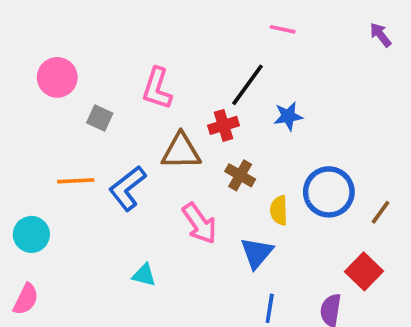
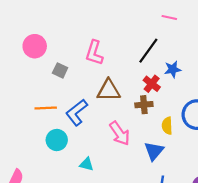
red cross: (224, 125) -> (152, 84), moved, turned -35
brown cross: (240, 175) -> (144, 105), turned -35
cyan circle: (31, 234) -> (57, 140), moved

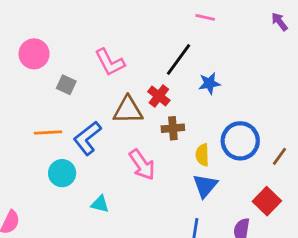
pink L-shape: (94, 53) -> (110, 62), turned -45
red cross: (152, 84) -> (159, 96), moved
blue triangle: (154, 151) -> (205, 186), moved

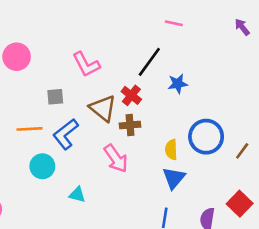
gray square: (66, 85) -> (55, 97), moved, turned -30
brown triangle: (128, 110) -> (103, 108), turned 40
brown cross: (173, 128) -> (130, 125), moved
red square: (267, 201) -> (240, 204), moved

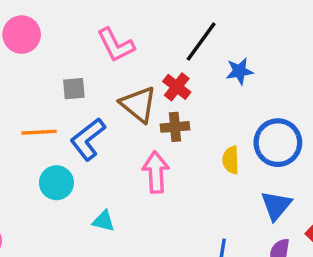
pink arrow: (116, 159) -> (156, 172), turned -148
blue triangle: (174, 178) -> (276, 205), moved

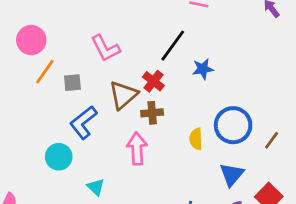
brown triangle: (138, 104) -> (123, 95), turned 40
orange line: (39, 132) -> (45, 72), moved, turned -52
cyan triangle: (104, 221) -> (96, 187), turned 30

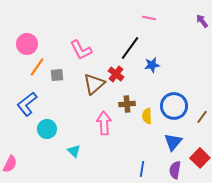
brown cross: (152, 113) -> (127, 104), moved
blue L-shape: (83, 122) -> (27, 104), moved

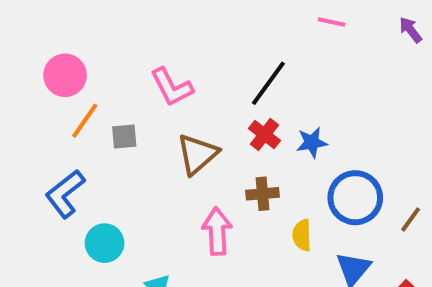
pink line: (149, 18) -> (332, 22), moved
blue star: (152, 65) -> (312, 142), moved
red cross: (116, 74) -> (264, 135), moved
yellow semicircle: (147, 116) -> (302, 235), moved

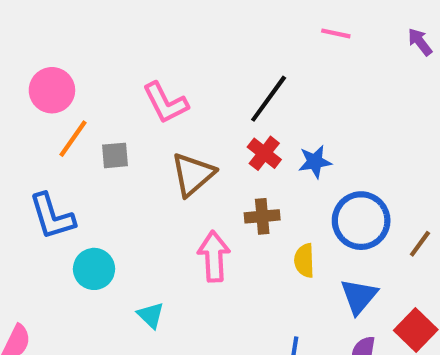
blue L-shape: (65, 194) -> (52, 216), turned -69

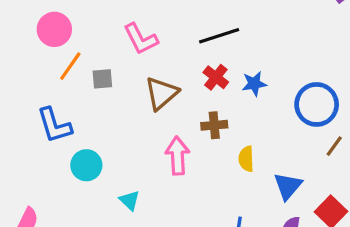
black line: (269, 99) -> (219, 36), turned 36
blue circle: (361, 221) -> (317, 104), moved

